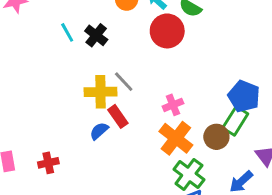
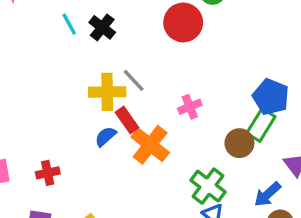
orange cross: (176, 138) -> (150, 145), moved

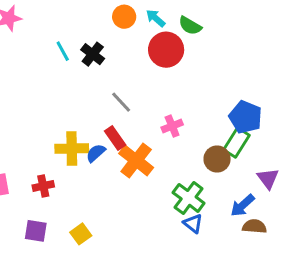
yellow cross: (107, 92) -> (72, 149), moved

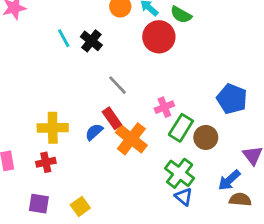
green rectangle: (236, 143) -> (181, 128), moved
yellow cross: (72, 149) -> (53, 128), moved

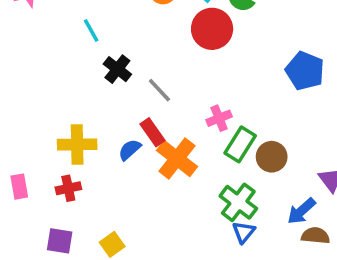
black cross: (91, 41) -> (117, 69), moved
blue pentagon: (232, 99) -> (305, 71), moved
blue triangle: (184, 197) -> (244, 232), turned 30

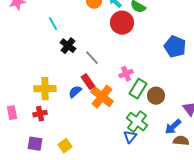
blue triangle: (244, 232) -> (130, 137), moved

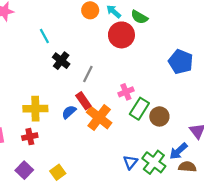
gray line: (92, 58) -> (88, 74), turned 70
green cross: (137, 122) -> (154, 162), moved
purple square: (35, 144) -> (24, 170), turned 35

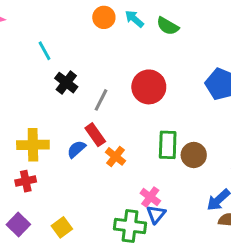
red circle: (121, 35) -> (149, 87), moved
pink cross: (126, 92) -> (150, 197), moved, turned -32
green rectangle: (139, 109) -> (168, 145), turned -30
orange cross: (99, 118) -> (116, 156), size x0.6
green cross: (154, 162) -> (130, 226), moved, turned -30

